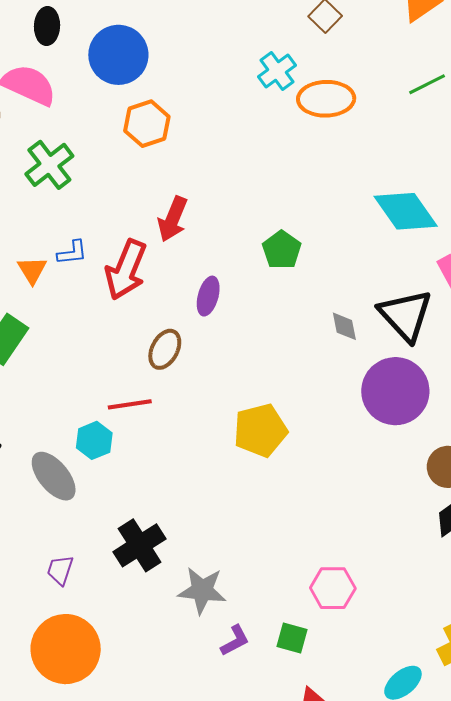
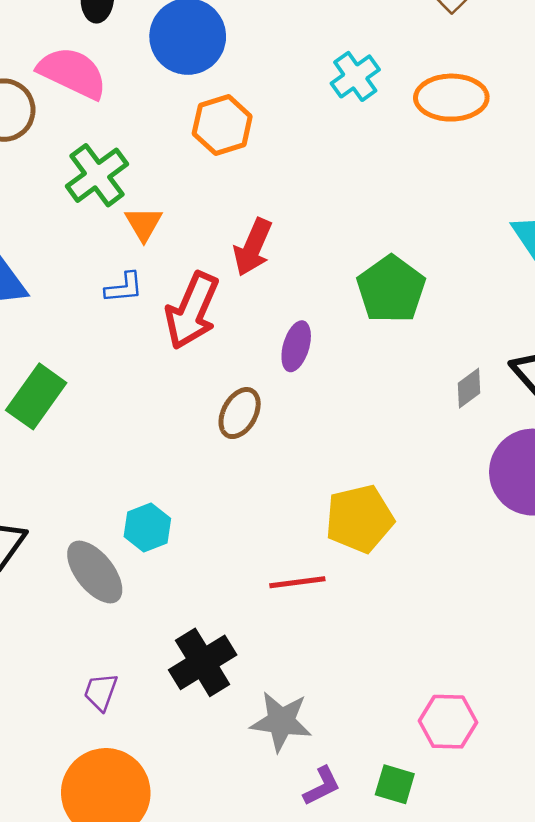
cyan cross: (277, 71) -> (355, 76), moved
green pentagon: (282, 250) -> (391, 289), size x1.4
orange triangle: (32, 270) -> (144, 224), moved
gray diamond: (344, 326) -> (469, 388), turned 64
red line: (130, 404) -> (297, 582), moved

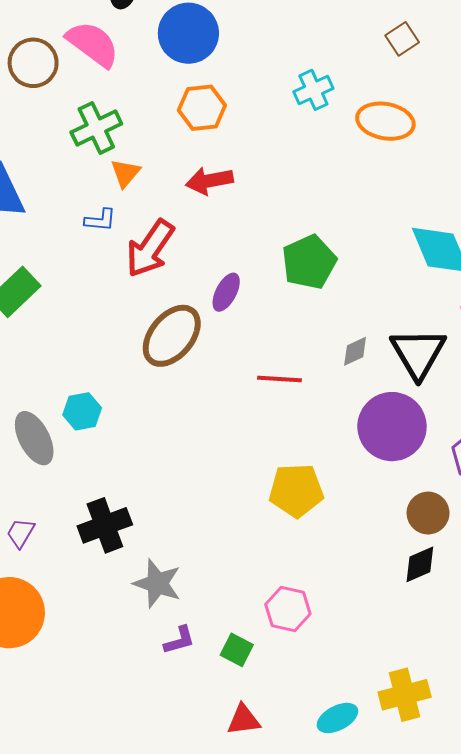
red arrow: (253, 247) -> (209, 181), moved, turned 45
brown ellipse: (240, 413) -> (172, 336), size x1.6
yellow pentagon: (359, 519) -> (296, 490), moved
red line: (297, 582) -> (279, 379), moved

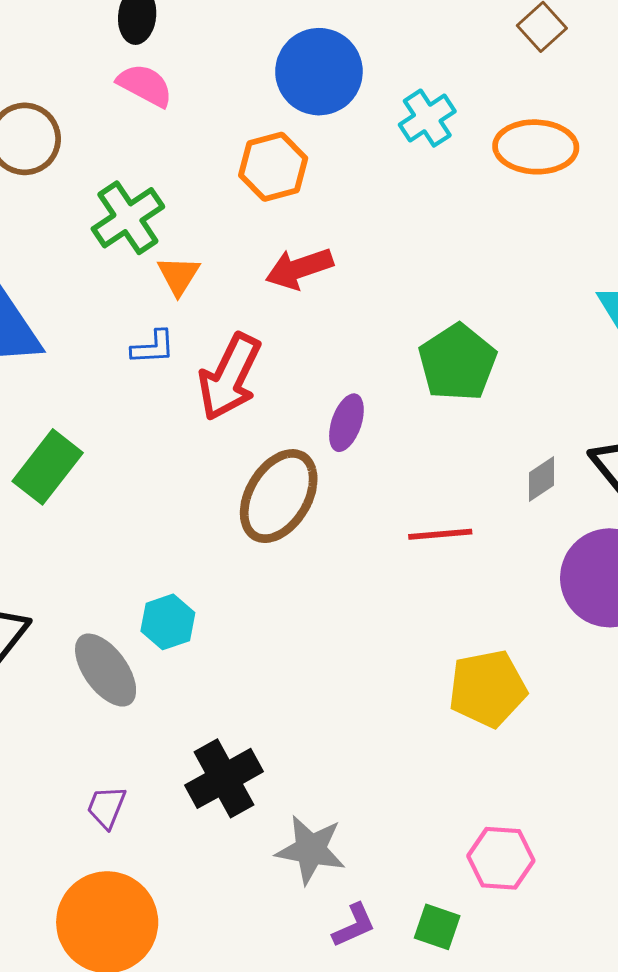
blue circle: (188, 33) -> (319, 72), moved
pink semicircle: (93, 44) -> (145, 85), moved, size x0.7

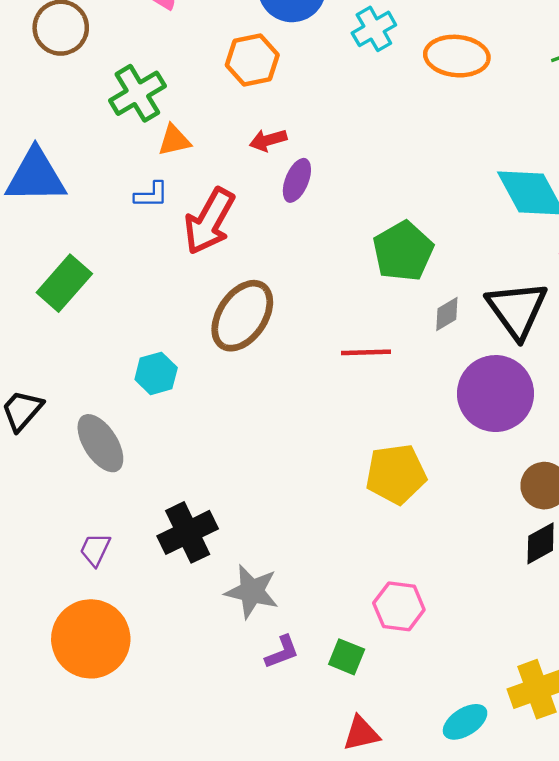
red arrow: (299, 268) -> (268, 140), size x0.7
orange triangle: (179, 275) -> (174, 140), turned 42
green pentagon: (457, 362) -> (403, 251), moved
purple ellipse: (346, 423) -> (297, 180), moved
cyan hexagon: (168, 622) -> (156, 373), moved

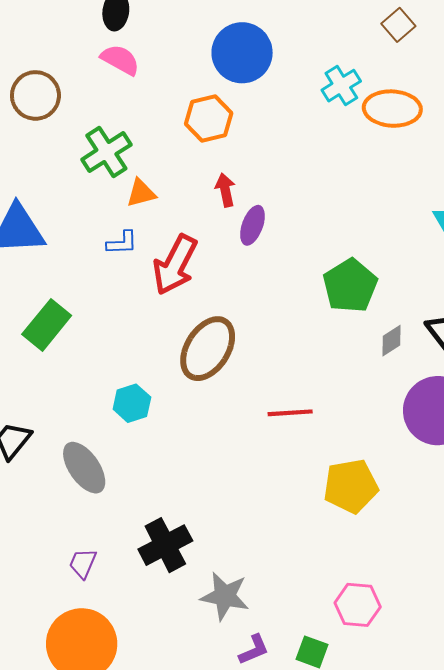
cyan cross: (374, 29) -> (341, 86), moved
red arrow: (268, 140) -> (225, 190), turned 96
red line: (366, 352) -> (290, 413), moved

